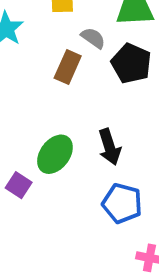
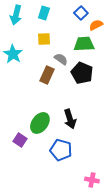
blue pentagon: (122, 203) -> (61, 150), moved

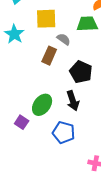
yellow square: (44, 39) -> (46, 19), size x1.5
black pentagon: (82, 73) -> (81, 72), moved

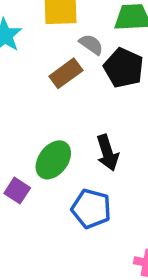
brown rectangle: (49, 56) -> (66, 73), turned 30
black pentagon: (81, 72) -> (124, 68), moved

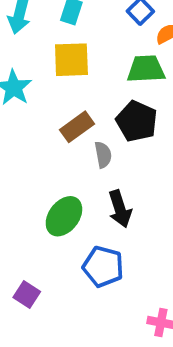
gray semicircle: (91, 44) -> (103, 155), moved, turned 45
purple square: (17, 191) -> (27, 295), moved

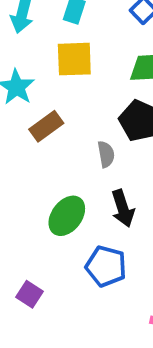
brown rectangle: (77, 127) -> (46, 126), moved

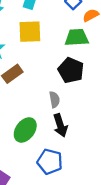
gray semicircle: (106, 154) -> (54, 100), moved

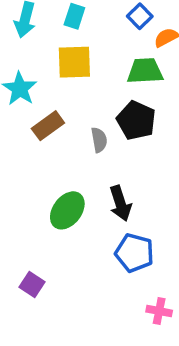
gray semicircle: (54, 100) -> (99, 140), moved
blue pentagon: (50, 162) -> (134, 253), moved

